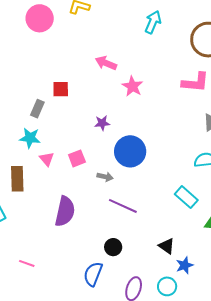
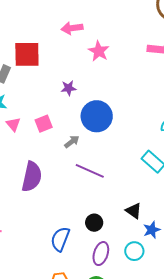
pink arrow: (106, 63) -> (72, 28), turned -30
red square: (61, 89) -> (27, 54), size x1.6
gray arrow: (105, 177) -> (72, 142), turned -49
black circle: (113, 247) -> (94, 223), moved

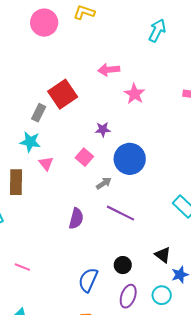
red square: (27, 54) -> (63, 94), turned -36
pink square: (44, 124) -> (84, 157), moved, turned -30
purple semicircle: (32, 177) -> (76, 219), moved, size x0.7

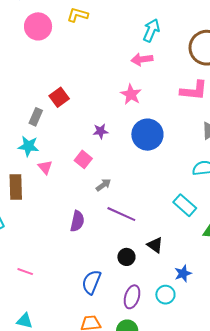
pink arrow: (109, 70) -> (142, 59), moved
red square: (63, 94) -> (59, 97), size x0.7
blue circle: (130, 159) -> (147, 135), moved
black triangle: (163, 255) -> (155, 245), moved
black circle: (123, 265) -> (126, 257), moved

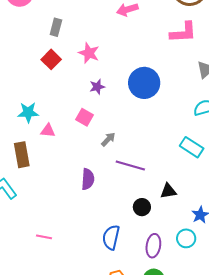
pink star: (131, 94) -> (89, 53), moved
gray rectangle: (36, 117) -> (56, 27), moved
pink triangle: (45, 167) -> (48, 131), turned -35
black triangle: (155, 245) -> (168, 191), turned -36

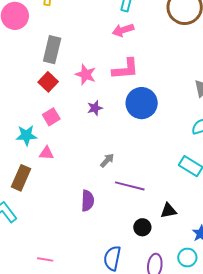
gray rectangle: (56, 27) -> (52, 50), size x1.5
pink L-shape: (183, 32) -> (125, 69), moved
pink square: (84, 117) -> (51, 117), moved, turned 30
brown rectangle: (22, 155) -> (21, 178), turned 35

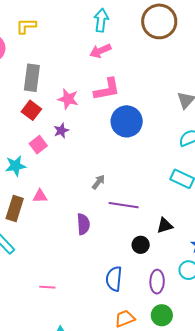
purple star: (95, 108) -> (61, 131), moved
pink triangle: (47, 153) -> (40, 196), moved

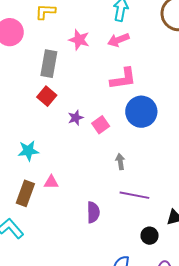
pink star: (68, 99) -> (79, 40), moved
pink square: (38, 145) -> (101, 125), moved
gray arrow: (98, 182) -> (120, 162), moved, turned -49

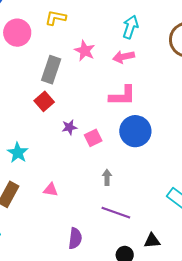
cyan star: (28, 151) -> (18, 153), turned 30
pink triangle: (51, 182) -> (51, 190), moved
purple semicircle: (93, 212) -> (75, 238), moved

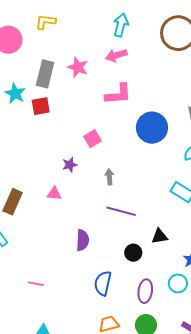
pink star: (85, 51) -> (78, 67), moved
red square: (44, 101) -> (41, 106), turned 36
purple star: (69, 127) -> (70, 165), moved
blue circle: (135, 131) -> (152, 128), moved
cyan star: (18, 153) -> (15, 93), moved

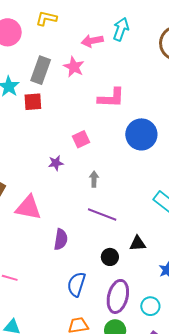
pink arrow: (116, 55) -> (92, 41), moved
pink triangle: (54, 194) -> (28, 208), moved, size x1.8
cyan circle: (178, 283) -> (150, 306), moved
purple ellipse: (145, 291) -> (118, 296), size x1.4

